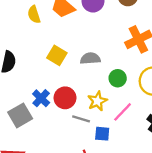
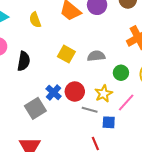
yellow semicircle: (34, 15) -> (35, 20), moved

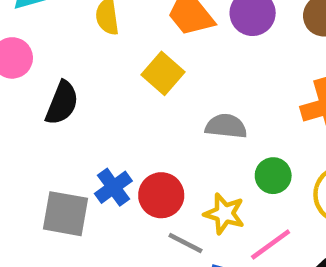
yellow square: (66, 54) -> (163, 73), moved
yellow star: (104, 94) -> (224, 214), turned 30
gray square: (35, 108) -> (66, 214), turned 30

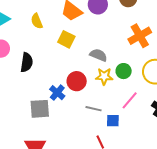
gray semicircle: (226, 126) -> (98, 55), turned 30
red circle: (161, 195) -> (77, 81), moved
yellow star: (224, 214) -> (104, 76), moved

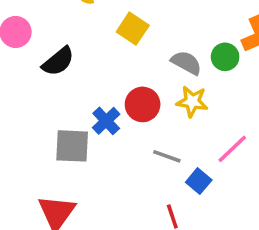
black semicircle: (27, 62) -> (58, 61), turned 36
green circle: (124, 71) -> (225, 57), moved
blue square: (113, 121) -> (199, 181), turned 32

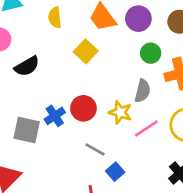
green circle: (225, 57) -> (151, 53), moved
gray semicircle: (186, 63) -> (143, 91), moved, turned 65
pink line: (232, 149) -> (146, 128), moved

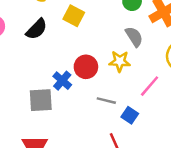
black semicircle: (27, 66) -> (37, 29), moved
gray semicircle: (143, 91) -> (134, 37), turned -30
pink line: (146, 128) -> (150, 86), moved

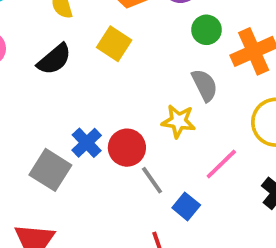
red circle: (86, 67) -> (127, 148), moved
gray square: (41, 100) -> (50, 170), turned 30
gray line: (106, 101) -> (152, 180), turned 36

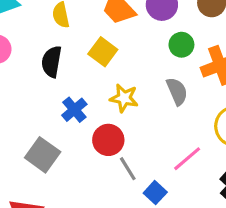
black semicircle: (54, 59) -> (52, 62), turned 136
yellow star: (178, 121) -> (124, 98), moved
blue cross: (87, 143) -> (74, 110), moved

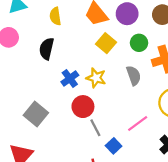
yellow square: (103, 52) -> (106, 43), moved
blue cross: (74, 110) -> (70, 78), moved

